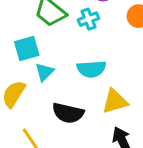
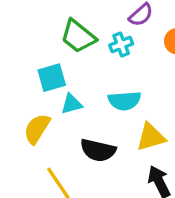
cyan triangle: (44, 72) -> (72, 104), turned 30

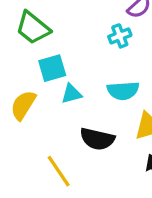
green trapezoid: (78, 36) -> (33, 28), moved
yellow semicircle: (37, 129) -> (23, 105), moved

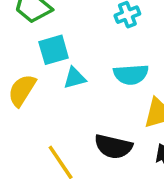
black semicircle: (97, 139) -> (113, 147), moved

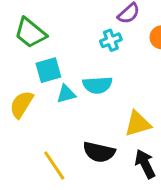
cyan semicircle: (131, 74) -> (97, 85), moved

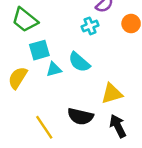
cyan semicircle: (97, 85) -> (79, 62), turned 45

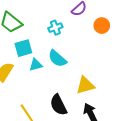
cyan cross: (90, 26) -> (55, 28), moved
black semicircle: (80, 116) -> (58, 105), turned 50

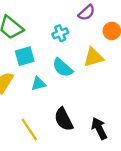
cyan triangle: (36, 65) -> (38, 84), moved
yellow triangle: (85, 85) -> (93, 57), moved

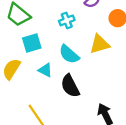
cyan triangle: (38, 84) -> (45, 70), turned 42
black semicircle: (64, 119) -> (70, 86), moved

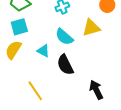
cyan square: (32, 43) -> (19, 27), moved

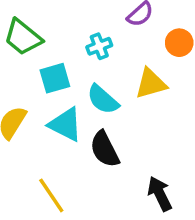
cyan square: (19, 27) -> (55, 78), moved
cyan triangle: (43, 51) -> (66, 124), size x1.5

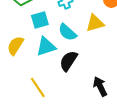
cyan triangle: (66, 124) -> (46, 47), turned -45
black semicircle: (105, 149) -> (68, 61), turned 60

